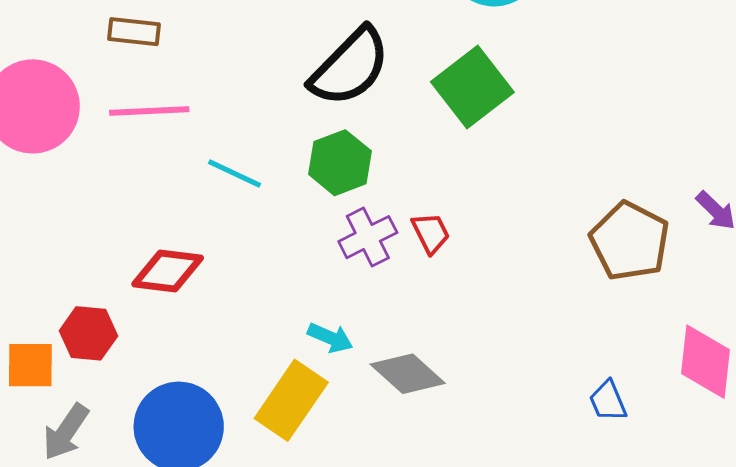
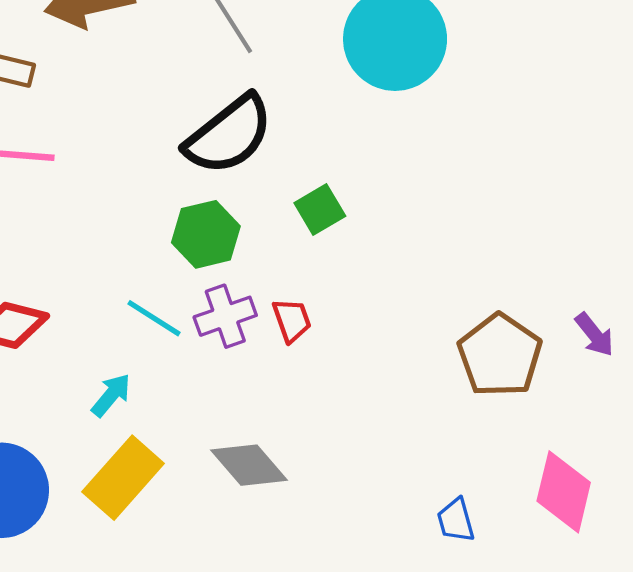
green square: (472, 87) -> (320, 209), moved, size x0.6
cyan line: (234, 174) -> (154, 318), moved
cyan arrow: (330, 338) -> (111, 395), moved, turned -81

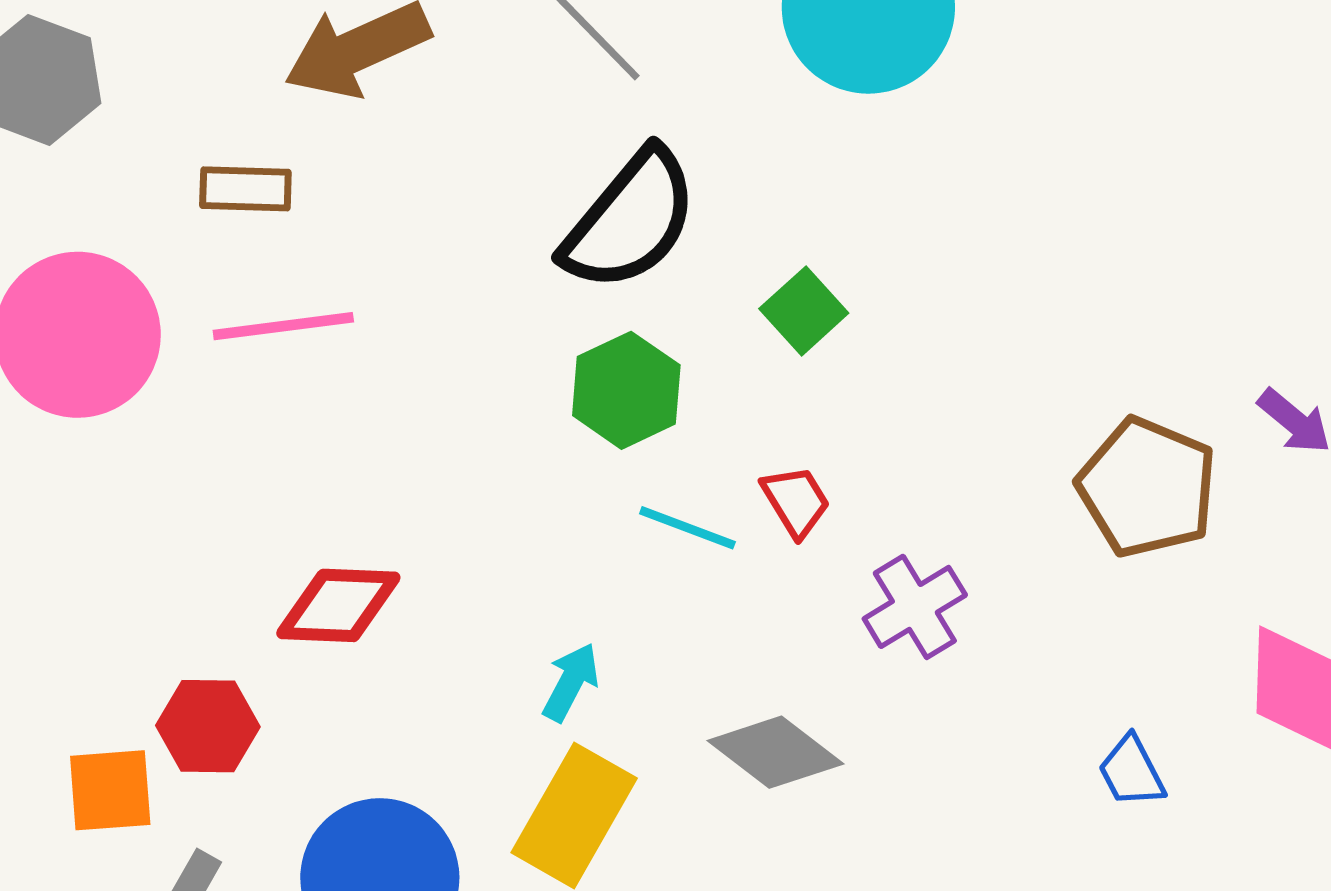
purple cross: (225, 316) -> (915, 607), moved
cyan line: (154, 318) -> (687, 528), moved
cyan arrow: (111, 395) -> (571, 682), moved

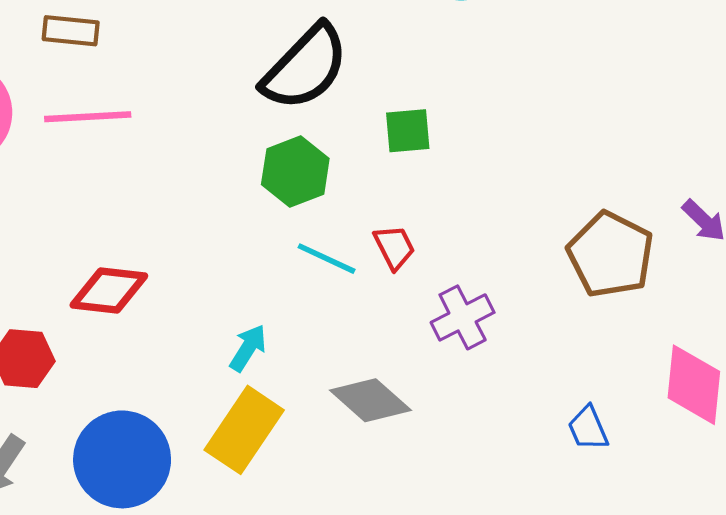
green square: (804, 311) -> (408, 131), turned 33

